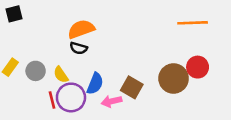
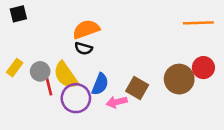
yellow semicircle: (61, 75) -> (66, 75), size x1.6
red line: (52, 100) -> (49, 87), moved

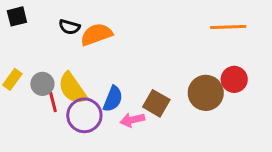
black semicircle: (84, 48) -> (69, 27), moved

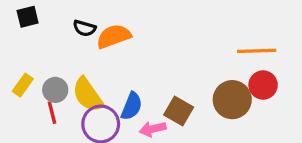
orange line: (228, 27) -> (257, 51), moved
red line: (53, 102) -> (52, 113), moved

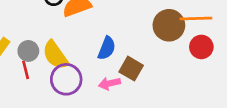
brown circle: (232, 100) -> (169, 25), moved
blue semicircle: (132, 106) -> (107, 48), moved

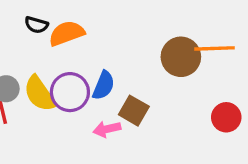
red circle: (201, 47) -> (226, 117), moved
purple circle: (66, 79) -> (70, 92), moved

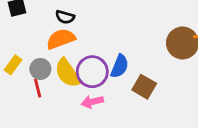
orange semicircle: (67, 33) -> (61, 39), moved
pink arrow: (107, 129) -> (92, 102), moved

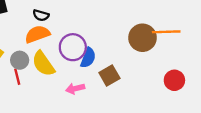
purple circle: (92, 72) -> (73, 47), moved
brown square: (144, 87) -> (109, 76), turned 30
pink arrow: (92, 102) -> (75, 89), moved

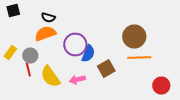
orange line: (166, 32) -> (139, 58), moved
yellow semicircle: (43, 64) -> (50, 76), moved
red circle: (174, 80) -> (161, 86), moved

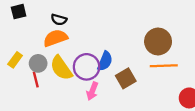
purple circle: (75, 44) -> (87, 67), moved
yellow semicircle: (50, 76) -> (61, 68), moved
pink arrow: (77, 80) -> (92, 91), turned -56

